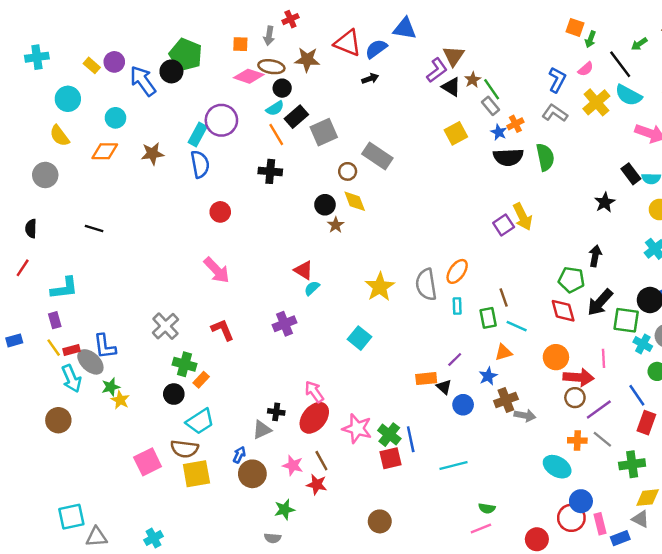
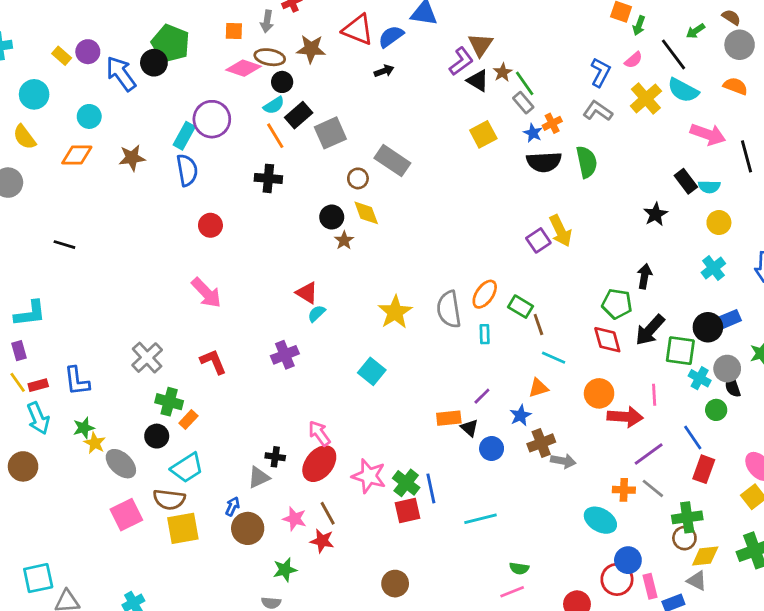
green rectangle: (488, 318) -> (520, 307), moved, turned -48
gray ellipse: (90, 362) -> (121, 464), moved
brown circle: (575, 398) -> (684, 538), moved

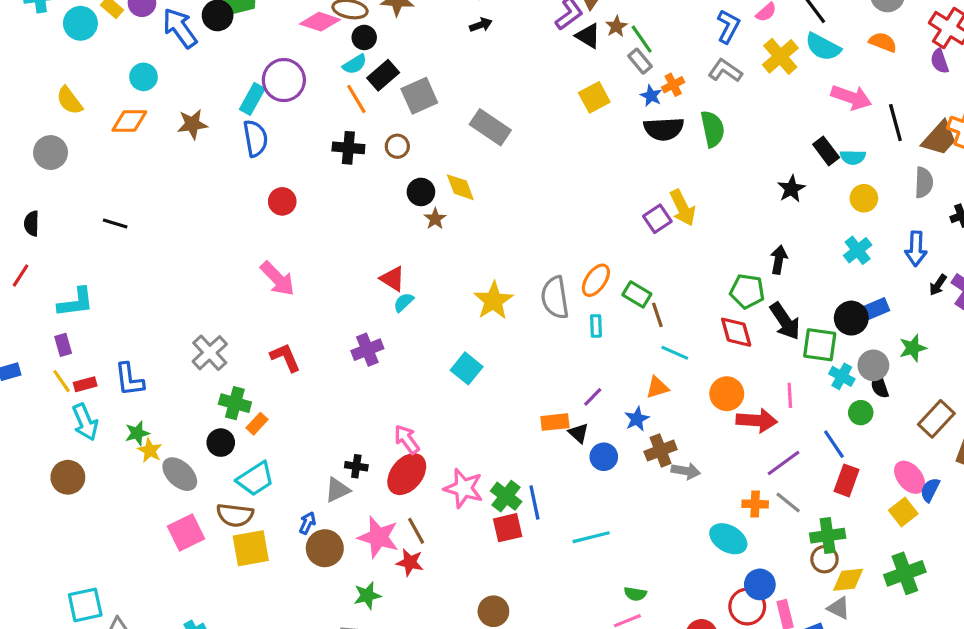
cyan circle: (34, 94) -> (80, 23), moved
brown circle: (358, 178) -> (397, 146), moved
black arrow: (650, 330) -> (785, 321), turned -76
pink star: (295, 519) -> (378, 537), size x1.5

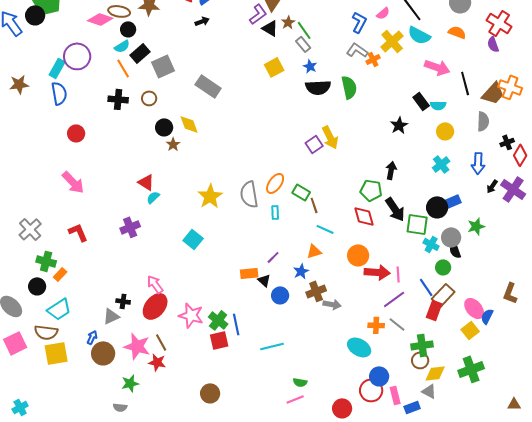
orange cross: (673, 85) -> (373, 59), moved
pink line: (790, 395) -> (398, 274), moved
brown rectangle: (936, 419) -> (443, 295), moved

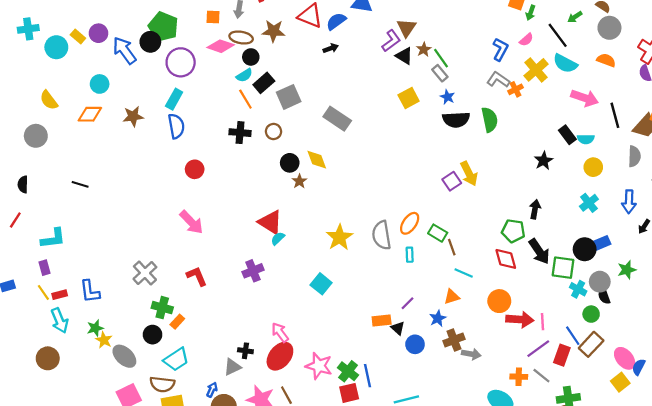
purple circle: (77, 56) -> (181, 62), moved
red triangle: (146, 182) -> (270, 222), size x1.4
red rectangle: (434, 310) -> (562, 355), moved

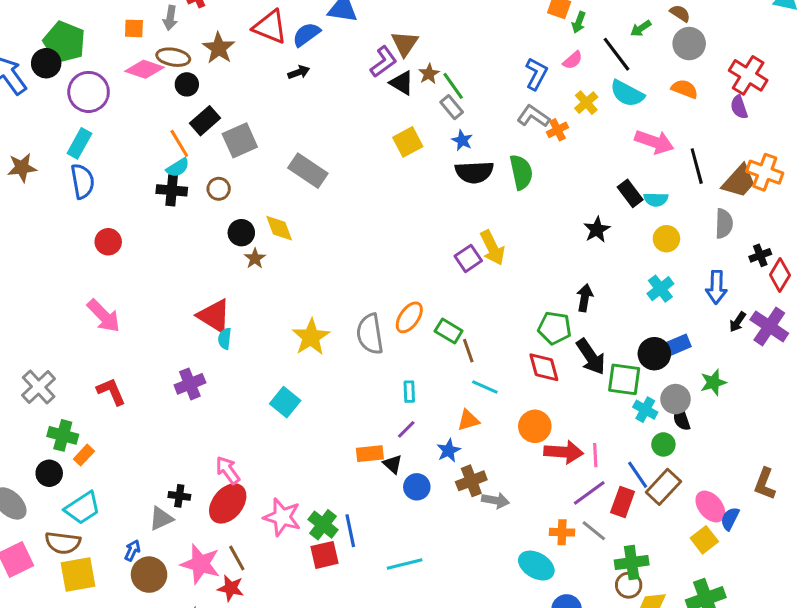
brown star: (273, 31) -> (219, 48), turned 30
yellow cross: (536, 70) -> (586, 103), size x0.7
cyan semicircle: (244, 75) -> (178, 168), moved
cyan semicircle: (278, 238) -> (225, 339), turned -40
cyan rectangle: (410, 255) -> (409, 392), moved

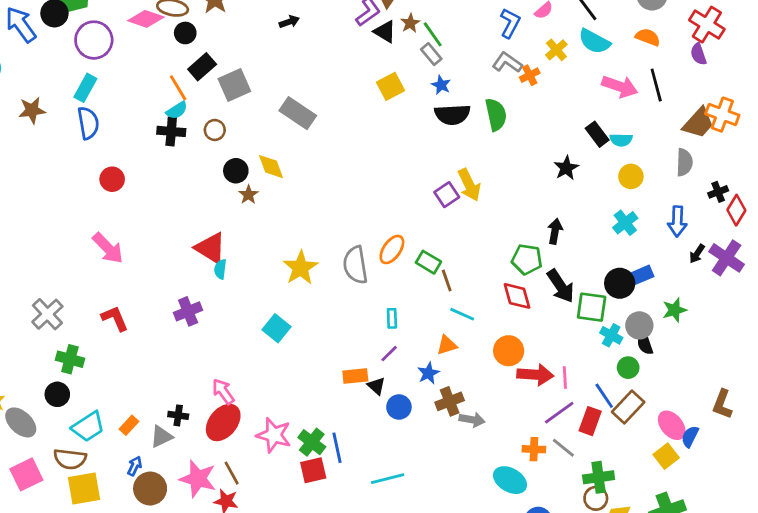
black line: (697, 166) -> (656, 85), moved
orange rectangle: (84, 455) -> (129, 425), moved

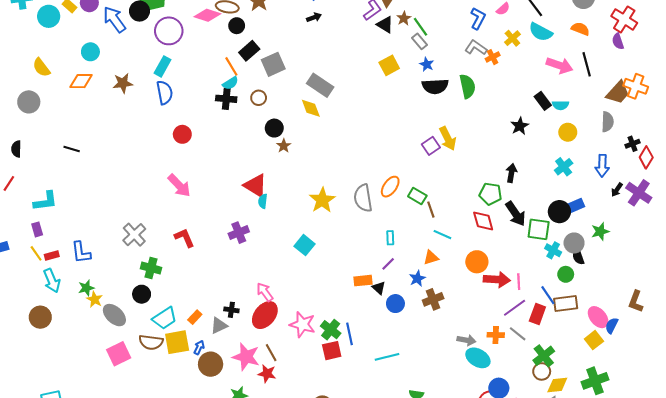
yellow diamond: (271, 167) -> (311, 108), moved
brown rectangle: (628, 407) -> (566, 304), turned 40
gray arrow: (472, 420) -> (466, 340), moved
green cross: (599, 477) -> (544, 356), turned -30
yellow square: (84, 489) -> (177, 342), moved

